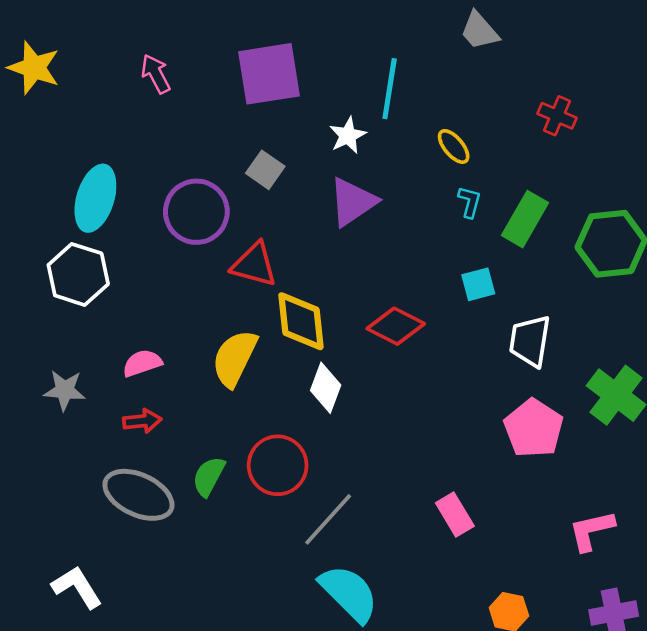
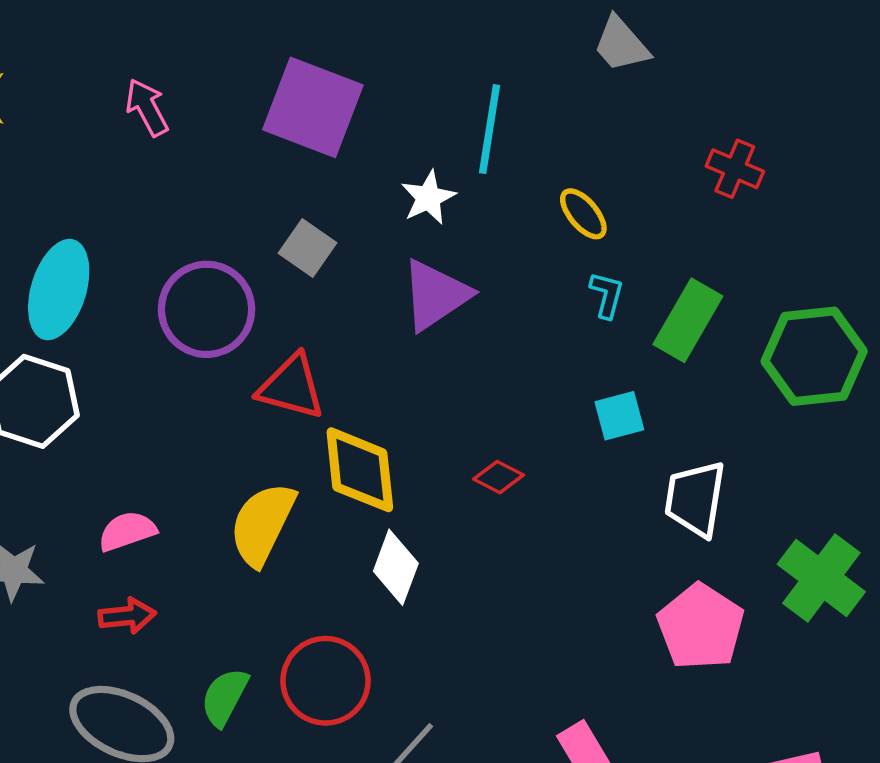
purple square: (269, 74) -> (313, 107), turned 30
red diamond: (396, 326) -> (499, 477), size x0.6

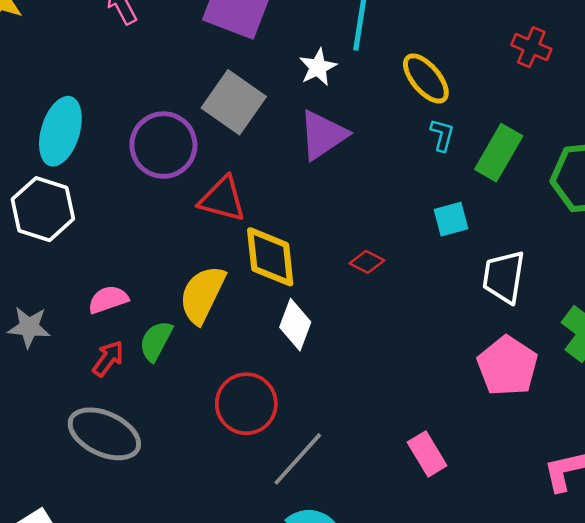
yellow ellipse: (583, 214) -> (426, 78), size x1.4
gray square: (307, 248) -> (234, 102), size x1.6
red arrow: (127, 616) -> (108, 359), turned -48
green semicircle: (225, 697) -> (156, 341), moved

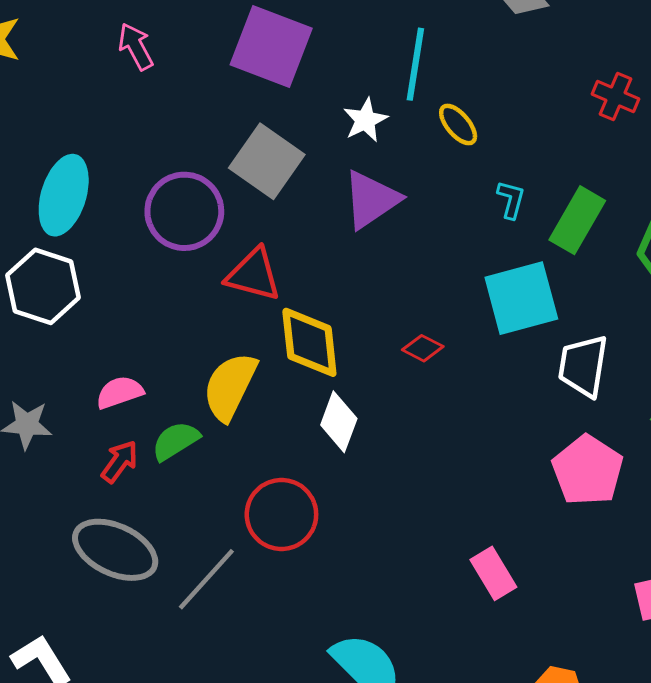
yellow ellipse: (426, 78) -> (458, 124), moved, size x0.7
cyan square: (451, 219) -> (521, 298), size x1.8
green semicircle: (156, 341) -> (175, 441), turned 30
gray line: (298, 459) -> (206, 579), moved

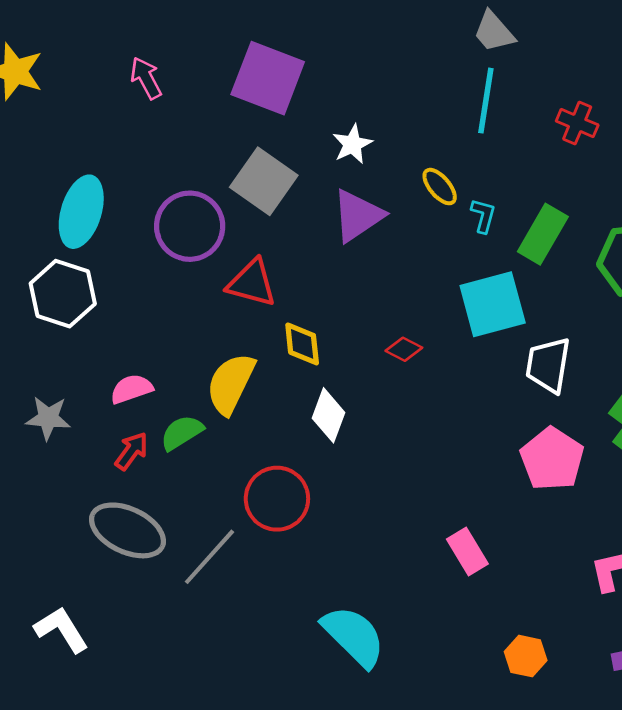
cyan line: (415, 64) -> (486, 101), moved
yellow ellipse: (458, 124) -> (440, 187), moved
yellow diamond: (309, 342) -> (302, 344), size x0.7

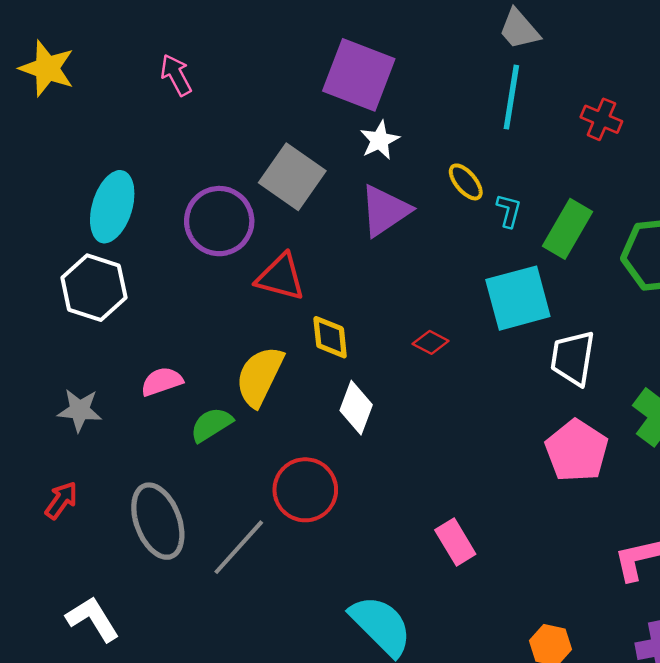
purple square: (268, 78) -> (359, 75), moved
red arrow: (131, 451) -> (61, 500), moved
gray ellipse: (128, 530) -> (158, 521), turned 44
pink rectangle: (467, 552) -> (455, 542), moved

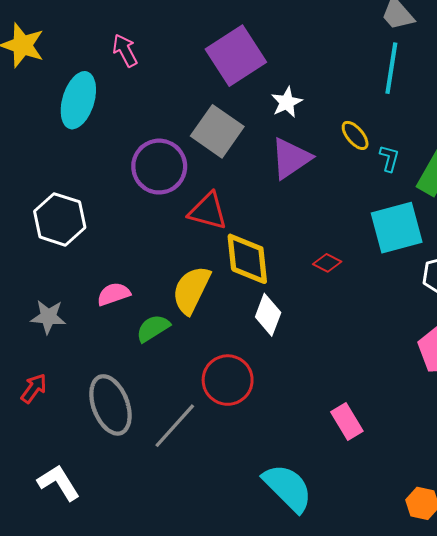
purple square: (359, 75) -> (236, 56), moved, turned 36
cyan ellipse: (112, 207) -> (78, 100), moved
yellow diamond: (330, 337) -> (247, 259), size x1.5

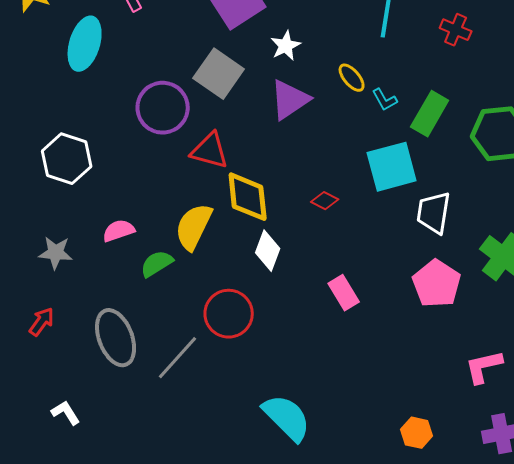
cyan L-shape: (389, 158) -> (385, 100), turned 136
pink rectangle: (347, 422) -> (344, 293), moved
white L-shape: (59, 483) -> (66, 413), size x0.7

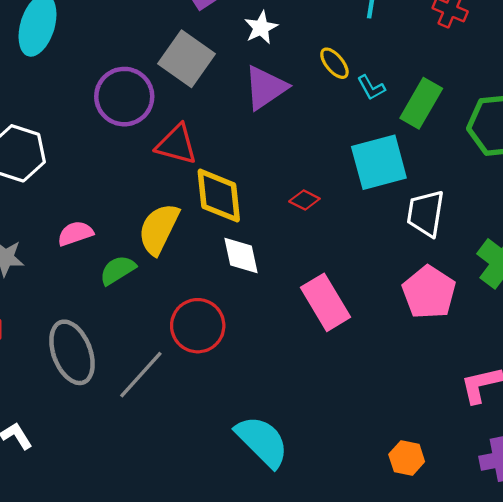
white diamond: (268, 251) -> (241, 256), turned -33
pink rectangle: (344, 293) -> (326, 302), size x1.4

